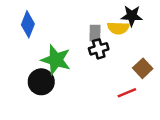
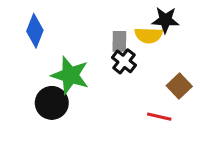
black cross: (99, 49) -> (124, 61), turned -36
red line: (127, 93) -> (159, 117), turned 36

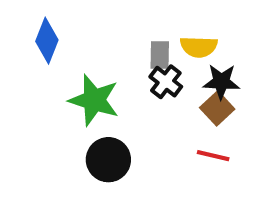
black star: (165, 20) -> (221, 82), moved
brown square: (179, 86) -> (217, 108), moved
black circle: (52, 103) -> (108, 160), moved

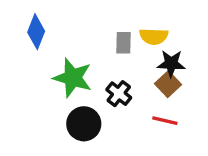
black cross: (166, 82) -> (119, 94), moved

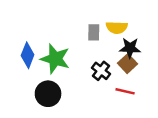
blue diamond: (36, 32) -> (28, 55), moved
black cross: (119, 94) -> (101, 71), moved
black circle: (84, 124) -> (48, 94), moved

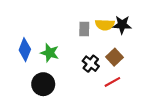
black star: (130, 48) -> (122, 25), moved
green star: (55, 59) -> (50, 53), size x0.7
red line: (125, 91) -> (112, 82), turned -42

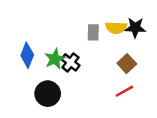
green star: (50, 53) -> (55, 59), turned 30
black cross: (91, 64) -> (70, 62), moved

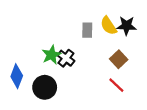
yellow semicircle: (116, 28) -> (109, 26), turned 54
blue diamond: (27, 55) -> (17, 76), moved
red line: (124, 91) -> (116, 85), turned 72

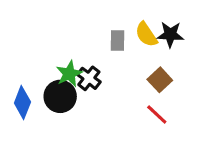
black circle: (45, 87) -> (60, 96), moved

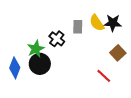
green star: (69, 74) -> (36, 49), moved
black cross: (89, 78) -> (57, 39), moved
brown square: (160, 80) -> (118, 53), moved

